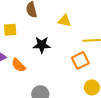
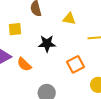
orange square: (80, 60) -> (76, 64), moved

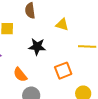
orange semicircle: (24, 64) -> (20, 75), moved

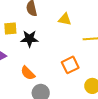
black star: (37, 47) -> (29, 39), moved

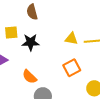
yellow triangle: (65, 19) -> (71, 39), moved

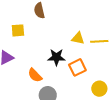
black star: (31, 42) -> (56, 57), moved

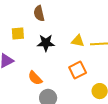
black star: (56, 57) -> (46, 43), moved

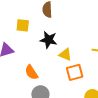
yellow triangle: (78, 41) -> (65, 54), moved

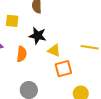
orange semicircle: (31, 72) -> (22, 54), moved, turned -140

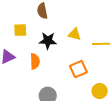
yellow triangle: (54, 50) -> (75, 34), moved

